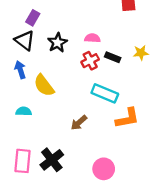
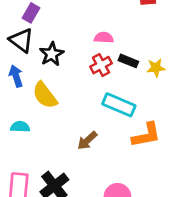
black star: (57, 43) -> (52, 54), moved
yellow star: (141, 53) -> (156, 68), moved

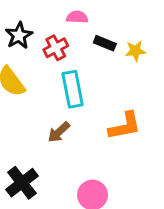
red cross: (101, 65) -> (56, 48), moved
cyan rectangle: (119, 105) -> (73, 89), moved, turned 56

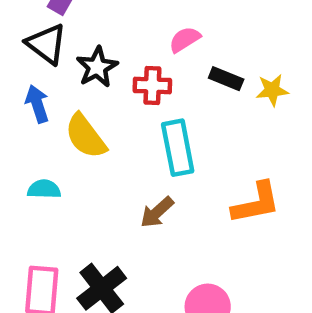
pink semicircle: (77, 17) -> (185, 39), turned -35
red cross: (56, 48) -> (152, 86), turned 30

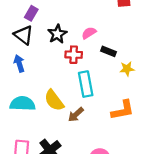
black star: (97, 67) -> (57, 34), moved
yellow star: (272, 90) -> (127, 69), moved
yellow semicircle: (86, 136) -> (54, 100), moved
cyan semicircle: (44, 189) -> (22, 104), size x1.6

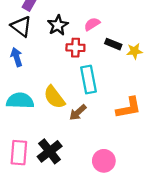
yellow star: (127, 69) -> (134, 51), moved

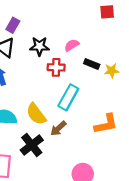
black star: (58, 25) -> (39, 46), turned 30
cyan rectangle: (88, 79) -> (68, 97), turned 40
black cross: (50, 151) -> (32, 145), moved

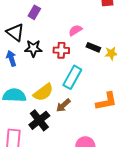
purple rectangle: (13, 25) -> (34, 12), moved
black star: (39, 46) -> (33, 48), moved
yellow semicircle: (36, 114) -> (43, 92), turned -90

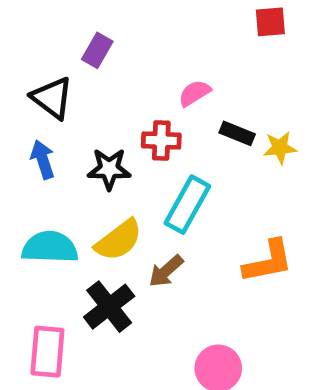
black star: (33, 48) -> (109, 169), moved

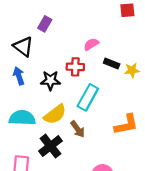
brown arrow: (166, 271) -> (78, 129), turned -84

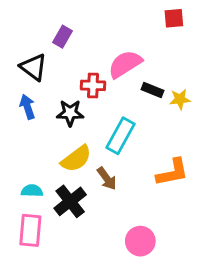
pink semicircle: (91, 44) -> (125, 64), size x1.6
red cross: (75, 67) -> (93, 85), moved
cyan semicircle: (22, 118) -> (32, 191), moved, size x0.6

